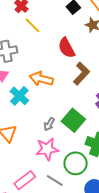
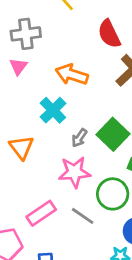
cyan cross: (19, 96) -> (53, 110), moved

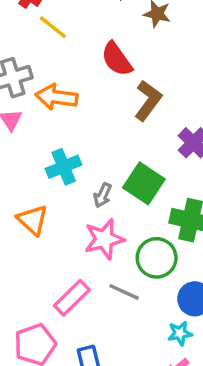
orange arrow: (72, 75) -> (56, 97), moved
cyan cross: (53, 110) -> (64, 167), turned 32

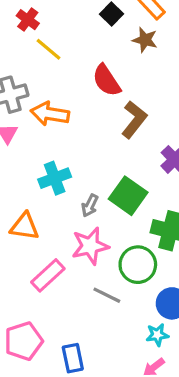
orange triangle: (33, 220) -> (25, 226), turned -36
pink rectangle: (72, 298) -> (48, 275), moved

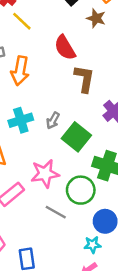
orange arrow: (50, 114) -> (20, 71), turned -92
brown L-shape: (134, 120) -> (84, 79), turned -32
gray arrow: (90, 206) -> (53, 121), moved

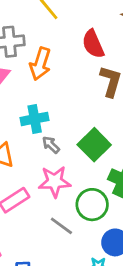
gray arrow: (53, 121) -> (51, 145), moved, turned 98

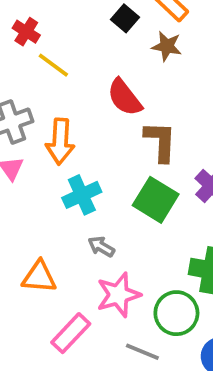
cyan cross: (35, 119) -> (82, 195), moved
green square: (94, 145) -> (156, 200), moved

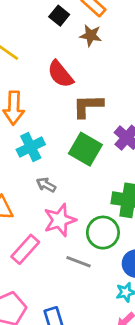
brown L-shape: (160, 141) -> (88, 106), turned -92

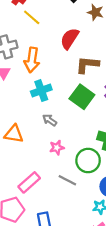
red semicircle: (60, 74) -> (70, 39), turned 65
pink star: (60, 220) -> (57, 148), size x0.6
pink rectangle: (25, 249) -> (29, 182), moved

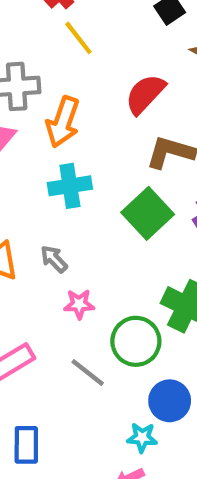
gray arrow: (50, 120) -> (54, 259), moved

